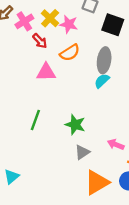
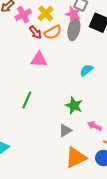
pink star: (69, 24) -> (73, 14), moved
orange semicircle: (70, 53) -> (53, 32), moved
gray ellipse: (104, 60) -> (74, 29), moved
green star: (75, 125) -> (74, 106), moved

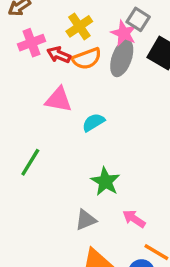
pink cross: (23, 15) -> (31, 43), moved
red arrow: (35, 32) -> (59, 55), turned 144
cyan semicircle: (86, 70) -> (93, 122), moved

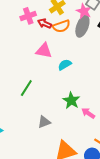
pink arrow: (134, 219) -> (88, 113), moved
gray triangle: (86, 220) -> (44, 122), moved

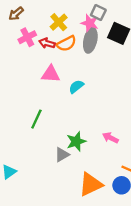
green star: (71, 100) -> (76, 141), moved, turned 30

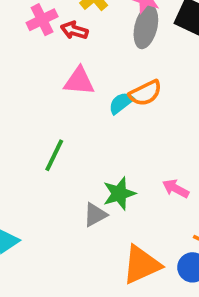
orange semicircle: (66, 44) -> (145, 93), moved

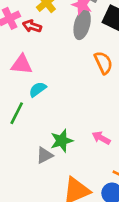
pink triangle: (79, 81) -> (22, 64), moved
orange semicircle: (145, 93) -> (103, 63), moved, turned -90
cyan semicircle: (121, 103) -> (38, 89), moved

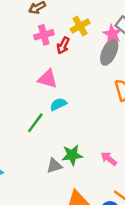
red arrow: (32, 26) -> (63, 46), turned -91

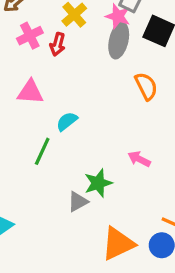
pink triangle: (48, 79) -> (30, 92), moved
pink arrow: (109, 159) -> (139, 159), moved

